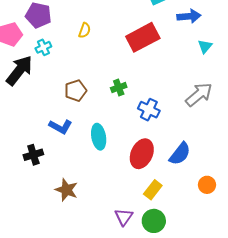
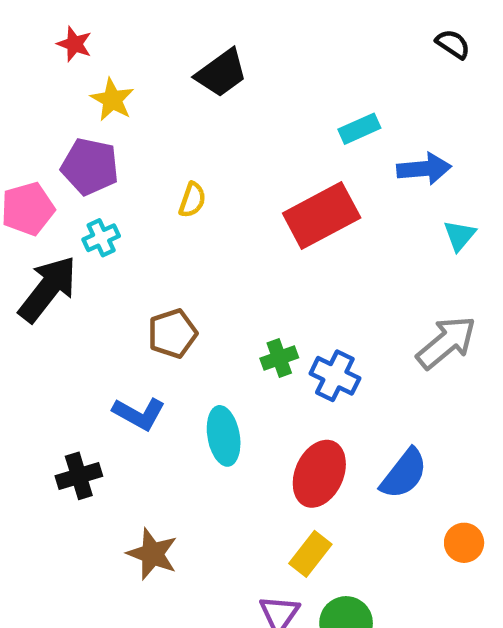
green cross: (119, 87) -> (279, 358), moved
yellow rectangle: (153, 190) -> (310, 554), moved

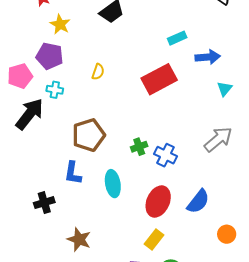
cyan cross: (101, 238) -> (55, 90), turned 35
brown pentagon: (172, 333) -> (89, 135), size x1.4
blue L-shape: (139, 414) -> (73, 173), turned 70

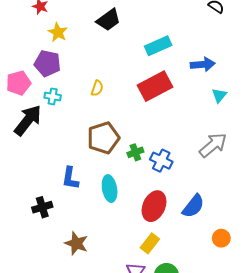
cyan rectangle: (177, 38) -> (158, 46), moved, size x1.4
yellow semicircle: (98, 72) -> (97, 88), moved
brown pentagon: (89, 135) -> (103, 138), moved

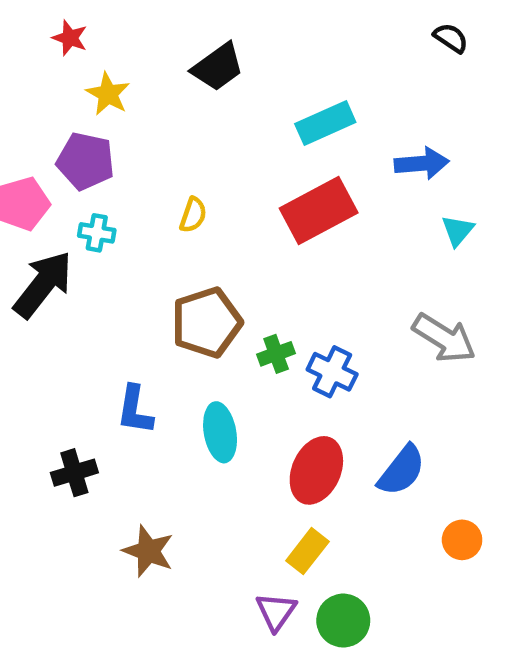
gray arrow: (213, 145) -> (444, 338), turned 72

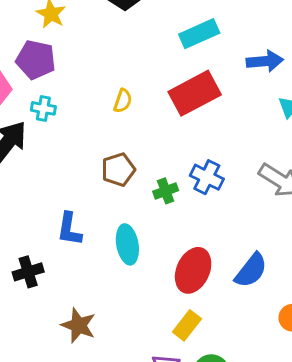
yellow semicircle: (193, 215) -> (123, 101), moved
brown pentagon: (207, 322) -> (118, 170), size x0.7
blue cross: (332, 372) -> (207, 177), moved

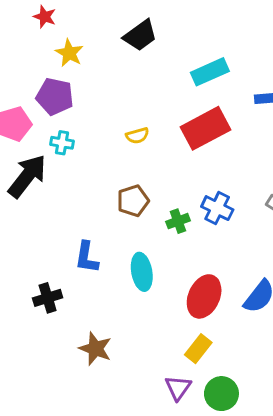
yellow semicircle: (123, 101) -> (137, 136), turned 55

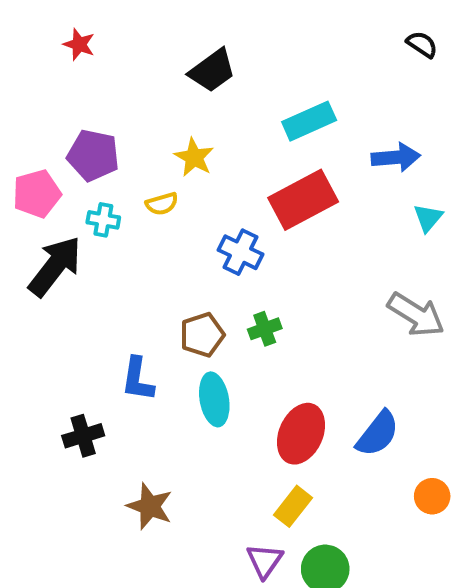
yellow star: (69, 53) -> (194, 157), moved
yellow semicircle: (137, 136) -> (162, 204), moved
brown pentagon: (133, 201) -> (202, 335), moved
blue cross: (217, 208) -> (240, 252), moved

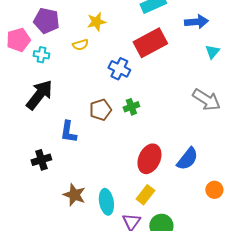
yellow star: (194, 157) -> (96, 22), turned 30
cyan cross: (103, 220) -> (41, 55), moved
black arrow: (55, 266) -> (39, 95), moved
cyan ellipse: (214, 399) -> (106, 202), moved

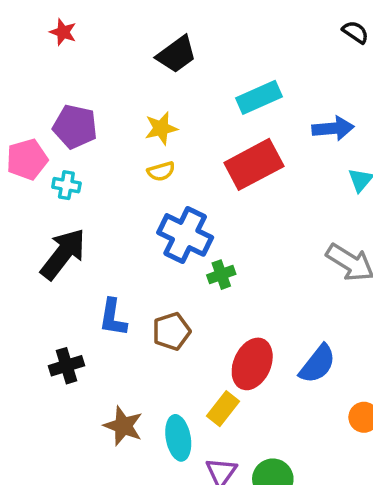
yellow semicircle: (80, 45) -> (161, 171), moved
blue cross: (119, 69) -> (185, 235), moved, size x1.4
brown pentagon: (100, 110) -> (171, 331), moved
yellow rectangle: (145, 195) -> (223, 409), moved

